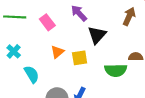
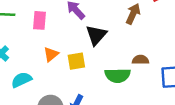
pink rectangle: (47, 22) -> (39, 20), turned 42
cyan semicircle: (32, 74) -> (21, 80), turned -84

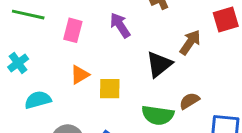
black triangle: (96, 35) -> (159, 64), moved
brown semicircle: (141, 60) -> (189, 101), turned -42

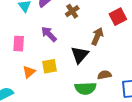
yellow square: (110, 89) -> (50, 66), moved
brown semicircle: (189, 101) -> (104, 75), turned 32

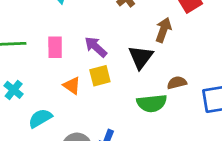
purple arrow: (49, 34) -> (96, 47), moved
orange triangle: (29, 72) -> (72, 86), turned -40

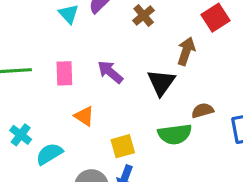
yellow square: (100, 76) -> (123, 146), moved
cyan cross: (14, 90) -> (21, 135), moved

